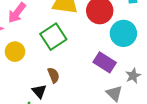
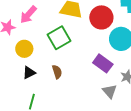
black triangle: (39, 91) -> (29, 73), moved, turned 40

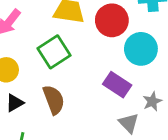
brown semicircle: (57, 72) -> (54, 100), size x1.5

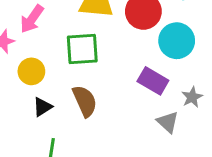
green square: (54, 52) -> (82, 49), turned 32

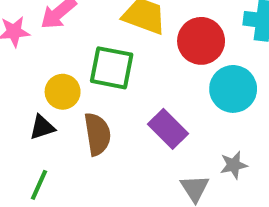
yellow circle: (31, 71) -> (63, 92), moved
purple rectangle: (153, 81) -> (168, 129), moved

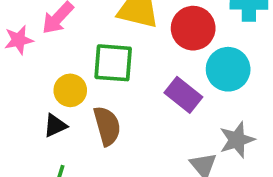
purple rectangle: (168, 129) -> (183, 95), moved
gray star: (234, 165) -> (237, 140), size x1.4

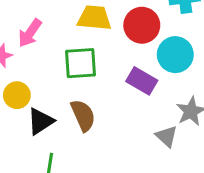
yellow circle: (70, 90) -> (17, 95), moved
black triangle: (55, 126) -> (41, 121), size x1.4

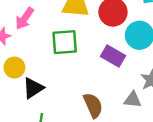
brown semicircle: (83, 115) -> (93, 105), moved
gray triangle: (167, 136) -> (133, 100), turned -36

